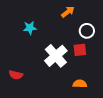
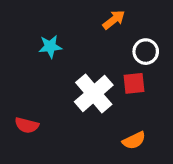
orange semicircle: (80, 84) -> (134, 140), turned 152

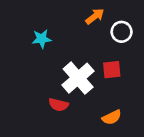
white circle: (146, 52) -> (122, 32), moved
red semicircle: (27, 125) -> (58, 105), moved

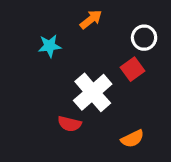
orange arrow: (95, 16) -> (91, 19), moved
red square: (112, 70) -> (132, 69), moved, turned -30

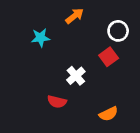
white cross: (93, 92) -> (76, 76), size x0.6

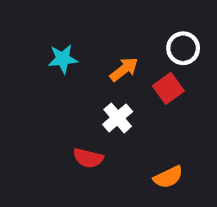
orange arrow: (75, 16) -> (124, 69), moved

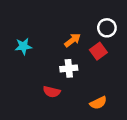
cyan star: (63, 59) -> (23, 46), moved
white cross: (118, 118) -> (69, 68), turned 35

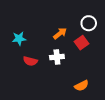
red semicircle: (52, 92) -> (30, 61), moved

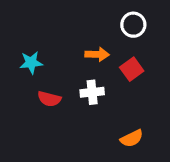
white circle: (89, 23) -> (133, 25), moved
orange arrow: (60, 33) -> (97, 54), turned 40

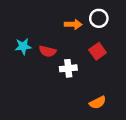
orange arrow: (97, 54) -> (73, 24), moved
red semicircle: (49, 99) -> (48, 51), moved

